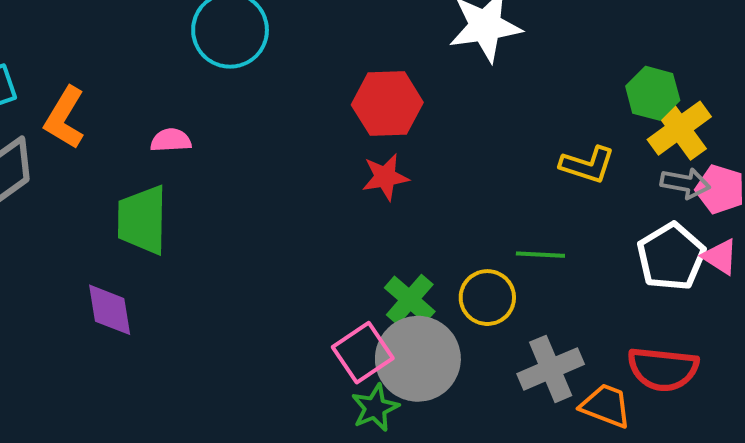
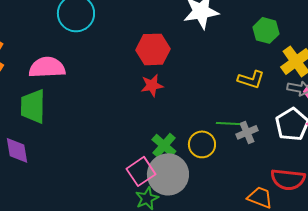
green hexagon: (653, 93) -> (266, 30), moved
pink semicircle: (171, 140) -> (47, 67), size x1.8
gray cross: (551, 369) -> (247, 132), moved, size x0.7

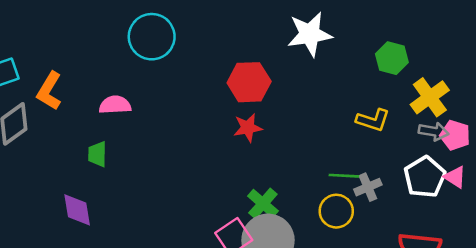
pink semicircle: (47, 67) -> (115, 105), size x0.7
green trapezoid: (33, 106) -> (97, 154), size x0.6
yellow circle: (202, 144) -> (336, 211), moved

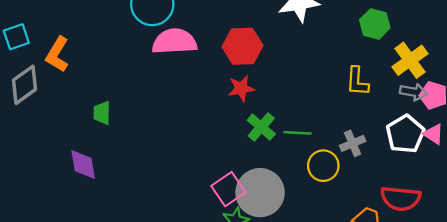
pink semicircle: (115, 105) -> (175, 41), moved, size x1.5
yellow L-shape: (373, 120) -> (357, 81), turned 76
green line: (344, 176) -> (298, 133), moved
green cross: (263, 204) -> (261, 127), moved

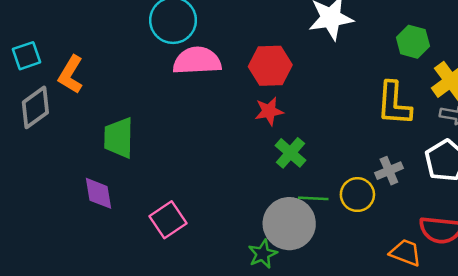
yellow L-shape: (357, 81) -> (394, 104), size x1.4
green trapezoid: (102, 113) -> (119, 138), size x1.6
green line: (298, 133) -> (313, 198), moved
pink square: (228, 189) -> (168, 220), moved

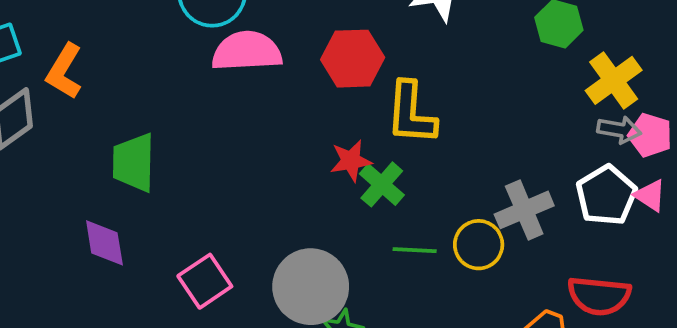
yellow L-shape: (394, 104) -> (411, 113), moved
red star: (269, 111) -> (351, 161), moved
gray cross: (389, 171) -> (524, 210), size x1.4
gray circle: (289, 224) -> (311, 287), moved

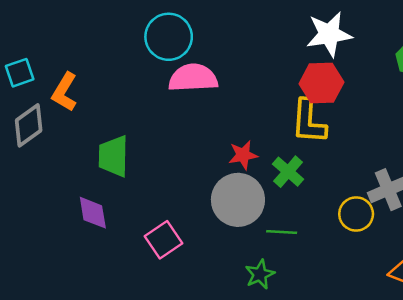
red hexagon: (353, 59) -> (321, 83), moved
red star: (351, 161) -> (243, 155), moved
green line: (415, 250) -> (282, 232), moved
gray circle: (311, 287) -> (238, 200), moved

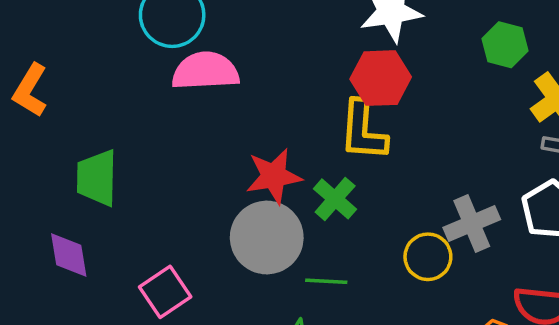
red star: (243, 155) -> (274, 176), size x1.4

